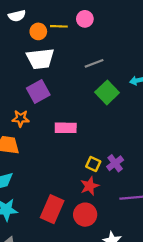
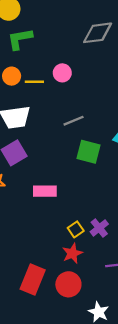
orange circle: (38, 31) -> (12, 76), moved
green square: (107, 92) -> (89, 152), turned -30
yellow square: (93, 164) -> (76, 229), turned 32

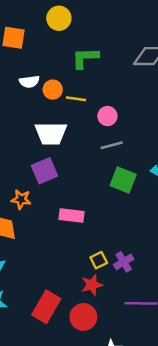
green L-shape: (20, 39) -> (85, 58), moved
pink circle: (62, 73) -> (107, 116), moved

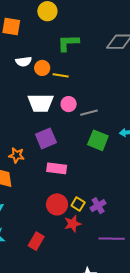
pink circle: (107, 116) -> (69, 104), moved
purple square: (44, 171) -> (46, 138), moved
yellow square: (99, 260) -> (78, 204), turned -32
red rectangle: (46, 307) -> (36, 241), size x0.7
red circle: (83, 317) -> (57, 204), moved

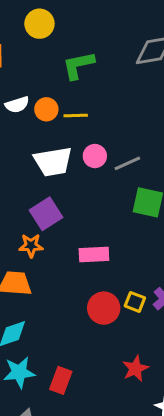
purple square: (46, 138) -> (46, 214), moved
red star: (73, 224) -> (135, 369), moved
red rectangle: (36, 241) -> (61, 380), moved

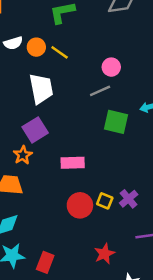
yellow line: (76, 115) -> (60, 52), turned 36
pink circle: (95, 156) -> (111, 67), moved
white trapezoid: (53, 162) -> (41, 89), turned -92
orange star: (31, 246) -> (23, 155), turned -30

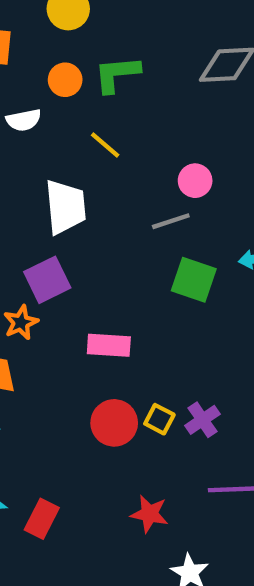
orange circle: (36, 47) -> (65, 80), moved
red star: (104, 254) -> (150, 514), turned 30

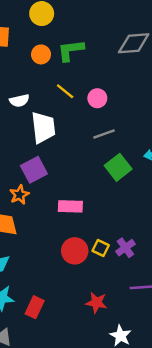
white semicircle: (24, 120) -> (19, 101), moved
pink circle: (195, 181) -> (97, 98), moved
green square: (194, 280) -> (118, 167), turned 35

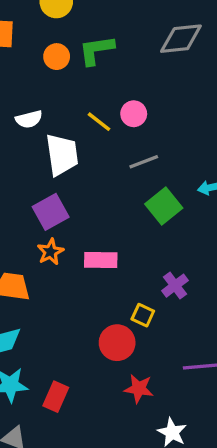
yellow line: (65, 91) -> (99, 122), moved
orange star: (19, 195) -> (50, 252), moved
purple cross: (125, 248) -> (175, 286), moved
red circle: (75, 251) -> (117, 343), moved

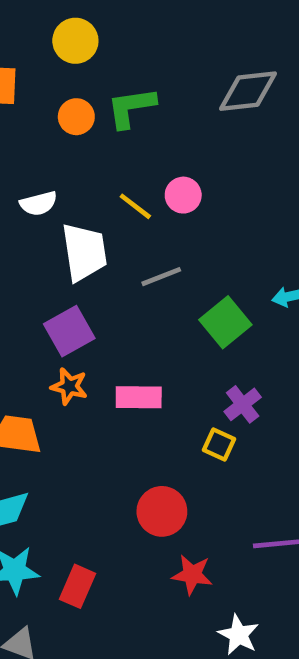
gray line: (144, 162) -> (161, 277), moved
orange star: (50, 252) -> (69, 386), turned -30
purple cross: (175, 286) -> (243, 404), moved
yellow square: (143, 315) -> (219, 445), moved

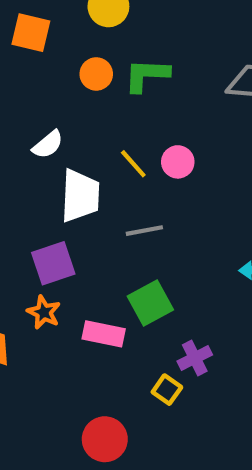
white semicircle: (38, 203) -> (48, 145), turned -36
green square: (225, 322) -> (150, 303), moved

